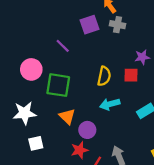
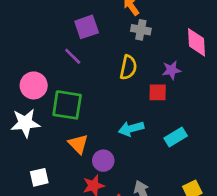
purple square: (90, 25) -> (87, 27), moved
yellow semicircle: (104, 76) -> (128, 67), moved
white star: (25, 113) -> (25, 123), moved

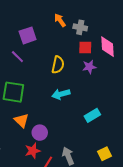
gray cross: (141, 30) -> (80, 27), moved
red square: (158, 92) -> (85, 48), moved
cyan arrow: (131, 129) -> (61, 94), moved

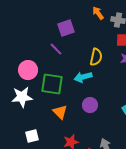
cyan arrow: (61, 94) -> (83, 77), moved
purple circle: (40, 133) -> (90, 105), moved

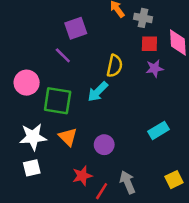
cyan arrow: (83, 77) -> (98, 92), turned -30
white star: (22, 97) -> (33, 137), moved
purple circle: (90, 105) -> (104, 145), moved

